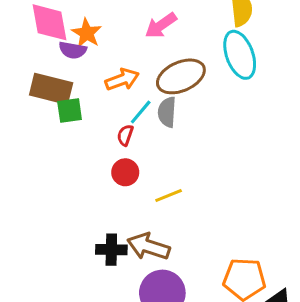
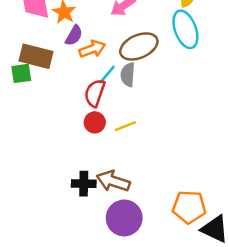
purple semicircle: (73, 50) -> (74, 35), moved, turned -70
green square: (70, 110) -> (21, 73), moved
red semicircle: (125, 135) -> (95, 93), size x1.6
yellow line: (169, 196) -> (125, 126), moved

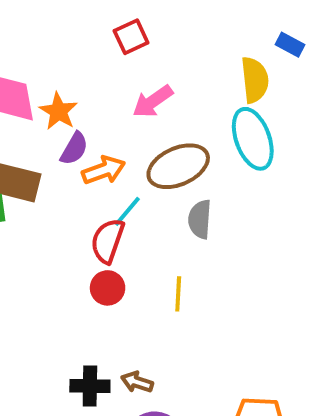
gray semicircle: (128, 75) -> (200, 219), moved
yellow line: (125, 126) -> (178, 294), moved, turned -65
brown arrow: (113, 181) -> (137, 382), size x0.6

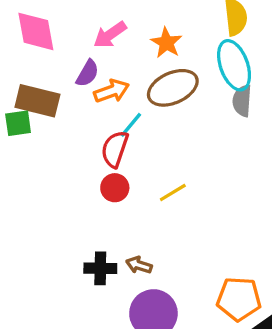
pink arrow: (153, 101) -> (110, 35), moved
orange star: (58, 111) -> (166, 43), moved
gray semicircle: (200, 219) -> (242, 101), moved
yellow line: (178, 294) -> (173, 193), turned 56

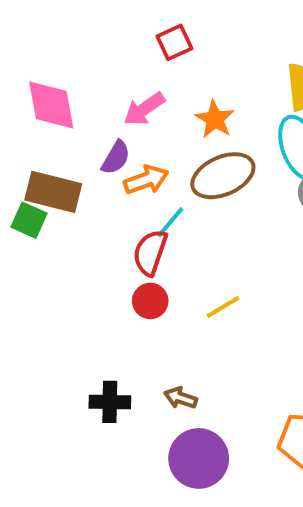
green square: (18, 123) -> (29, 220), turned 32
black cross: (100, 268) -> (110, 402), moved

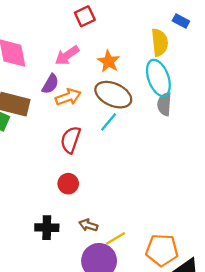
brown ellipse: (223, 176) -> (113, 95), turned 48
cyan line: (170, 222) -> (109, 122), moved
red circle: (150, 301) -> (68, 184), moved
yellow line: (223, 307) -> (116, 238), moved

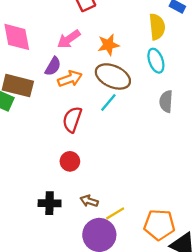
orange star: (109, 61) -> (108, 45), turned 30
cyan ellipse: (158, 78) -> (156, 61), size x0.7
gray semicircle: (164, 104) -> (166, 101), moved

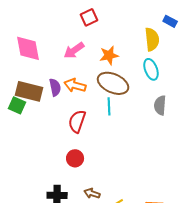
purple semicircle: (53, 66) -> (55, 87), moved, turned -42
orange arrow: (70, 79) -> (75, 85), turned -145
cyan line: (108, 103) -> (109, 106), turned -42

